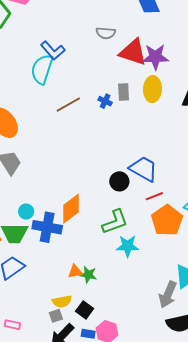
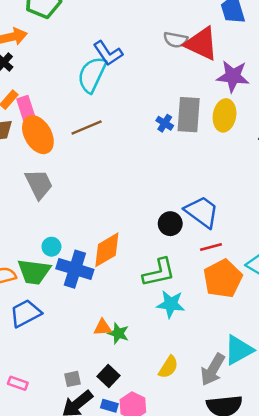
red triangle: (133, 52) -> (201, 44), moved
gray rectangle: (124, 92) -> (189, 115), size x1.6
brown line: (68, 105) -> (87, 127), moved
yellow semicircle: (62, 301) -> (168, 367), moved, turned -54

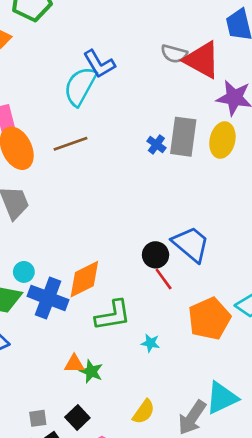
red line: (211, 247) -> (164, 279), moved, turned 65
green L-shape: (159, 272) -> (113, 315), moved
cyan star: (171, 304) -> (150, 343), size x0.6

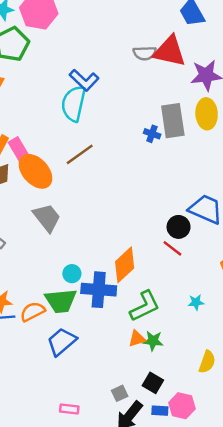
red line: (164, 279) -> (172, 248), moved
green L-shape: (113, 315) -> (145, 306), moved

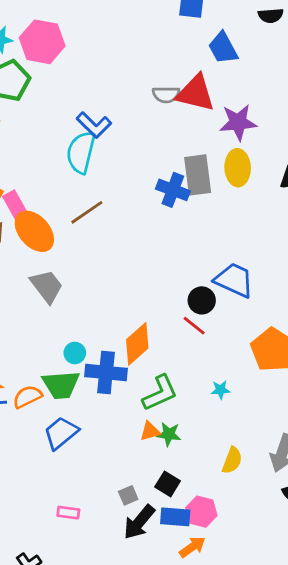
blue cross: (152, 134) -> (173, 190), size x1.6
blue rectangle: (160, 411) -> (175, 517), size x1.5

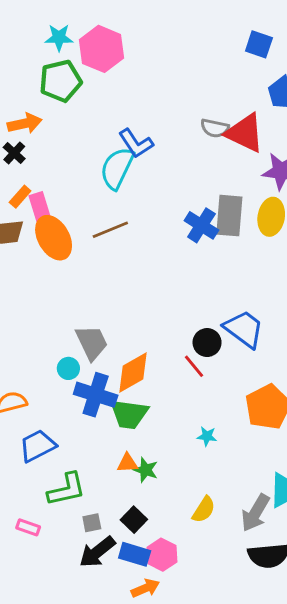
gray trapezoid: (47, 286) -> (92, 342), moved
green trapezoid: (61, 385) -> (129, 414), moved
green L-shape: (160, 393) -> (67, 489), moved

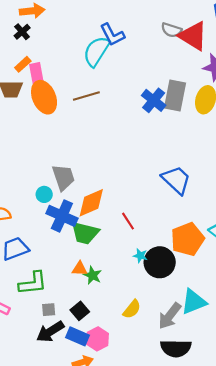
black circle: (207, 343) -> (160, 262), moved, size x1.5
red line: (194, 366) -> (128, 221), moved

